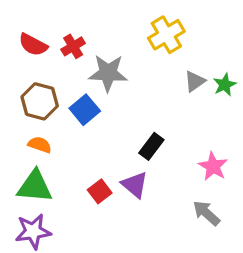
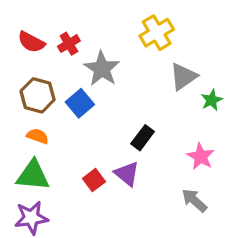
gray star: (108, 73) -> (102, 69), turned 30
gray triangle: (195, 81) -> (183, 77), size x1.4
green star: (225, 85) -> (212, 100), moved

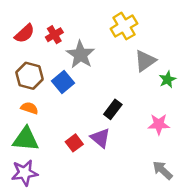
red semicircle: (31, 42) -> (25, 33), turned -70
pink star: (201, 157) -> (159, 124), turned -30
gray arrow: (194, 200) -> (163, 170), moved

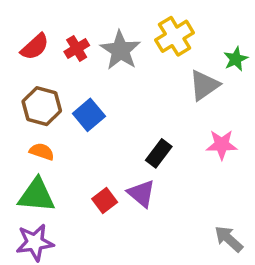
gray star: (80, 55) -> (120, 50), moved
green star: (167, 79) -> (236, 59), moved
pink star: (159, 124) -> (222, 145), moved

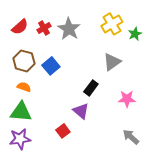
yellow cross: (175, 36) -> (112, 24), moved
gray triangle: (204, 85) -> (112, 62), moved
pink star: (222, 145) -> (127, 99), moved
red square: (105, 200) -> (63, 131), moved

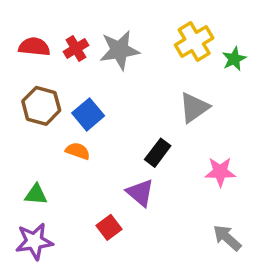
red semicircle: (20, 27) -> (34, 47), turned -132
gray star: (69, 29) -> (119, 50), turned 30
orange semicircle: (24, 87) -> (78, 151), moved
green triangle: (21, 112) -> (36, 194), size x0.6

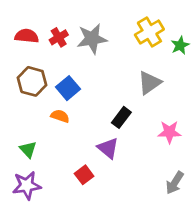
green triangle: (36, 194) -> (28, 149), turned 42
gray arrow: (227, 238) -> (175, 183), turned -100

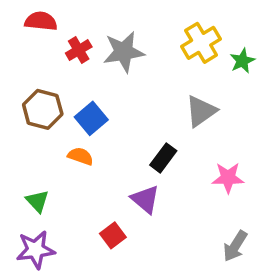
red semicircle: (27, 36) -> (41, 21), moved

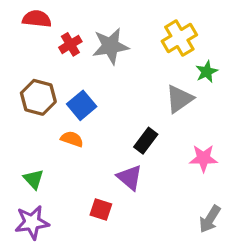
green star: (242, 61) -> (207, 72), moved
red square: (113, 235) -> (101, 210), turned -35

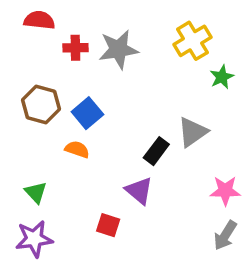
red cross: (70, 44) -> (75, 48), turned 30
gray triangle: (179, 99) -> (193, 132), moved
pink star: (203, 158) -> (225, 191), moved

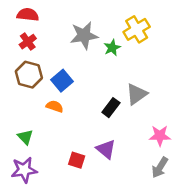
red cross: (75, 48) -> (28, 42), moved, turned -35
green star: (222, 77) -> (112, 48), moved
purple triangle: (139, 191) -> (106, 149), moved

